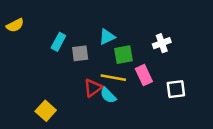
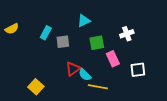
yellow semicircle: (15, 25) -> (12, 29), moved
cyan triangle: (107, 37) -> (84, 21), moved
yellow line: (113, 78) -> (98, 87), moved

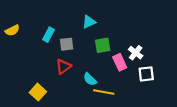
white cross: (127, 34) -> (136, 53), moved, turned -32
red triangle: (73, 69) -> (63, 67), moved

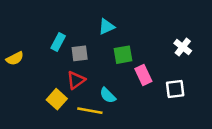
yellow semicircle: (12, 30) -> (15, 58), moved
white cross: (136, 53) -> (183, 47), moved
yellow square: (38, 92) -> (57, 99), moved
yellow line: (104, 92) -> (90, 111), moved

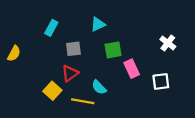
cyan rectangle: (58, 42) -> (51, 28), moved
yellow semicircle: (15, 58) -> (14, 53), turned -35

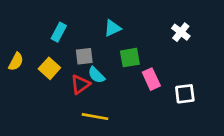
white cross: (168, 43) -> (181, 32), moved
cyan semicircle: (99, 87) -> (96, 75), moved
yellow square: (52, 91) -> (49, 68), moved

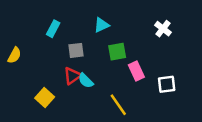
yellow square: (49, 68) -> (45, 98), moved
cyan semicircle: (96, 75) -> (86, 81), moved
yellow line: (95, 117) -> (118, 105), moved, turned 45

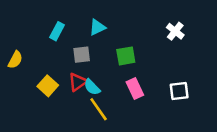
cyan triangle: (101, 25) -> (97, 27), moved
pink rectangle: (136, 71) -> (135, 88), moved
yellow square: (45, 98) -> (48, 86), moved
yellow line: (118, 105) -> (99, 109), moved

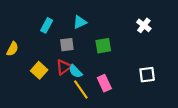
pink rectangle: (135, 88) -> (104, 83), moved

